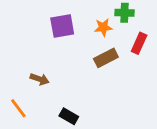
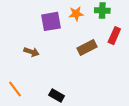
orange star: (103, 27) -> (76, 14), moved
brown arrow: (40, 79) -> (31, 52), moved

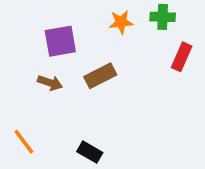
purple square: (51, 21) -> (60, 41), moved
brown rectangle: (87, 48) -> (100, 76), moved

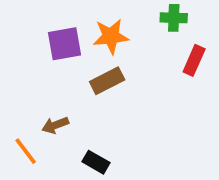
orange star: (121, 22) -> (111, 36), moved, size x1.4
brown arrow: (50, 83) -> (55, 125), moved, turned 140

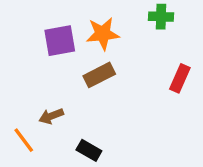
red rectangle: (194, 60) -> (180, 78), moved

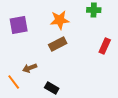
purple square: (60, 41) -> (19, 25), moved

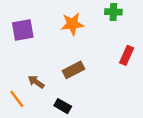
brown rectangle: (58, 44) -> (74, 70), moved
brown arrow: (30, 68) -> (36, 82), turned 56

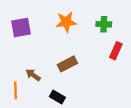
green cross: (113, 12) -> (104, 24), moved
orange line: (17, 99) -> (15, 90), turned 35

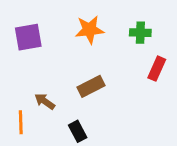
black rectangle: (57, 97) -> (78, 131), turned 32

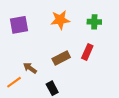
red rectangle: (157, 69) -> (87, 52), moved
orange line: (21, 122) -> (14, 82), turned 56

